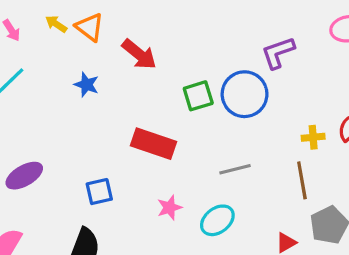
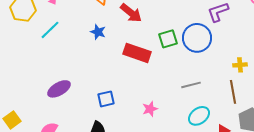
red rectangle: (154, 144) -> (137, 53), moved
cyan ellipse: (217, 220) -> (199, 116), moved

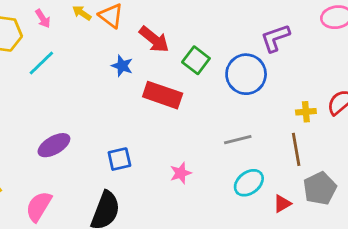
blue star: (98, 32) -> (122, 66), moved
green square: (168, 39) -> (196, 60), moved, turned -36

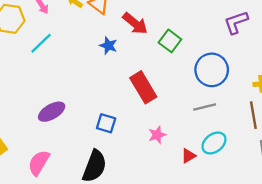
blue circle: (246, 74) -> (212, 70), moved
red rectangle: (163, 95) -> (143, 87), moved, turned 40
blue square: (119, 159) -> (106, 123), turned 30
red triangle: (282, 204) -> (188, 156), moved

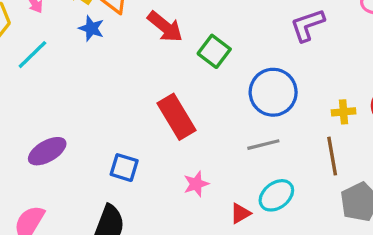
blue star: (108, 46) -> (91, 28), moved

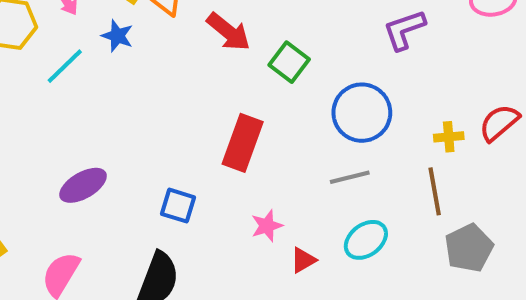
blue star: (91, 28) -> (117, 36), moved
red rectangle: (177, 117) -> (243, 143), turned 51
red triangle: (240, 213) -> (303, 260), moved

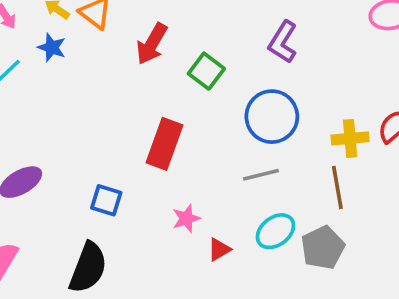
purple L-shape: (404, 30) -> (283, 42), moved, turned -39
red arrow: (228, 32) -> (152, 44), turned 81
yellow cross: (449, 137) -> (350, 138), size x1.4
gray pentagon: (469, 248) -> (323, 248), moved

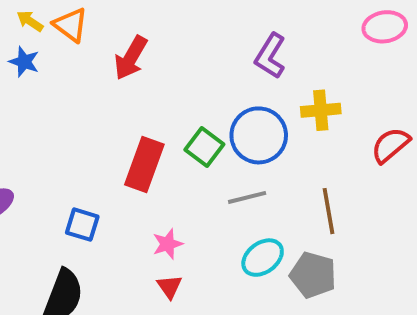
green square: (206, 71) -> (204, 147), moved
yellow cross: (350, 138) -> (321, 110), moved
gray pentagon: (323, 248) -> (313, 275), turned -30
red triangle: (219, 249) -> (170, 287), moved, turned -35

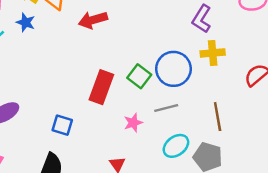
purple L-shape: (270, 56) -> (202, 19), moved
red arrow: (131, 58) -> (93, 20), turned 44
pink star: (168, 244) -> (133, 123), moved

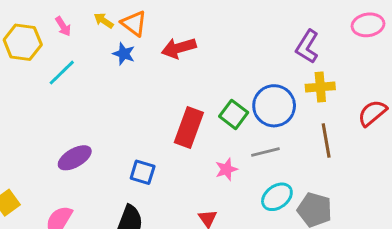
blue star: (26, 22) -> (124, 54), moved
brown line: (218, 117) -> (326, 140), moved

